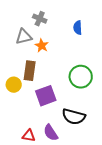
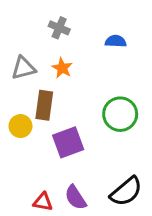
blue semicircle: (78, 28) -> (116, 41), turned 96
gray triangle: (24, 37) -> (23, 68), moved
black semicircle: (74, 117) -> (126, 192), moved, turned -55

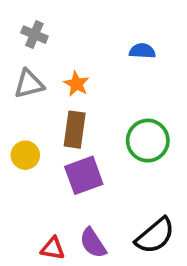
gray cross: (59, 28) -> (34, 35), moved
brown rectangle: (44, 105) -> (75, 130), moved

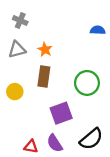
blue semicircle: (142, 51) -> (98, 30), moved
purple square: (84, 175) -> (61, 113), moved

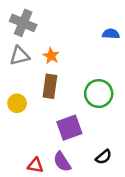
gray cross: (20, 20) -> (23, 23), size x1.5
black semicircle: (91, 139) -> (104, 157), size x0.6

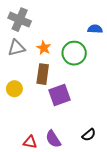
green circle: (99, 94) -> (74, 53), moved
purple square: (69, 128) -> (59, 95), moved

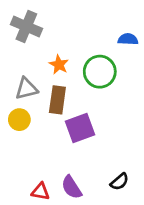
gray triangle: (16, 48) -> (26, 89), moved

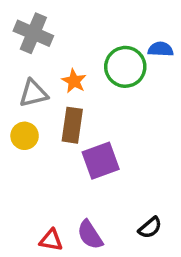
green circle: (100, 72) -> (125, 67), moved
gray triangle: (26, 89) -> (33, 93), moved
yellow circle: (19, 120) -> (25, 136), moved

